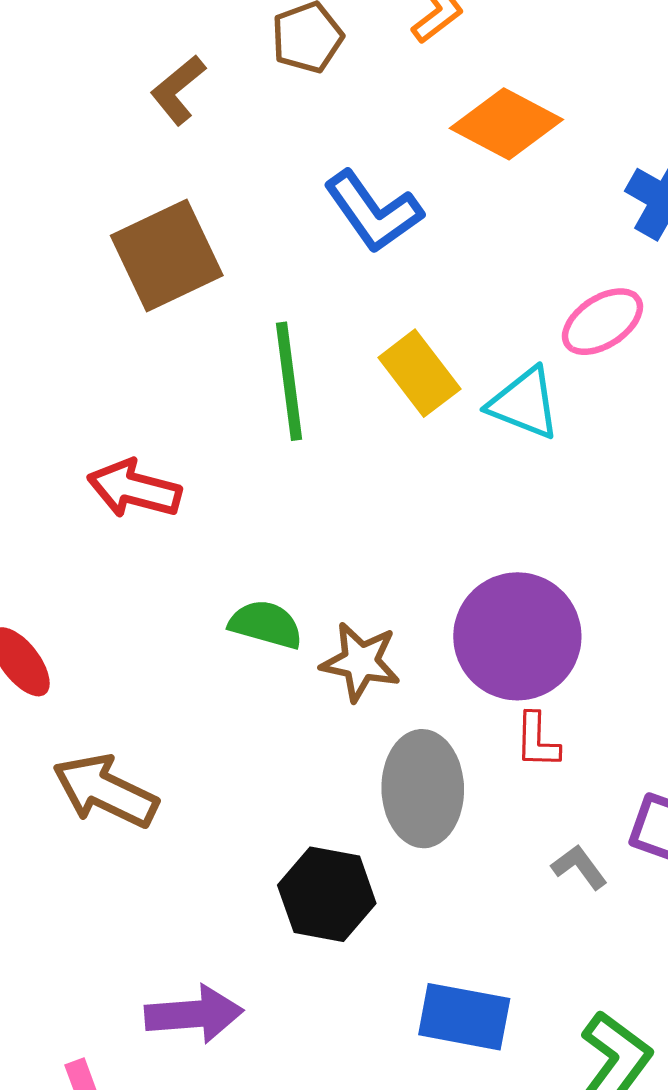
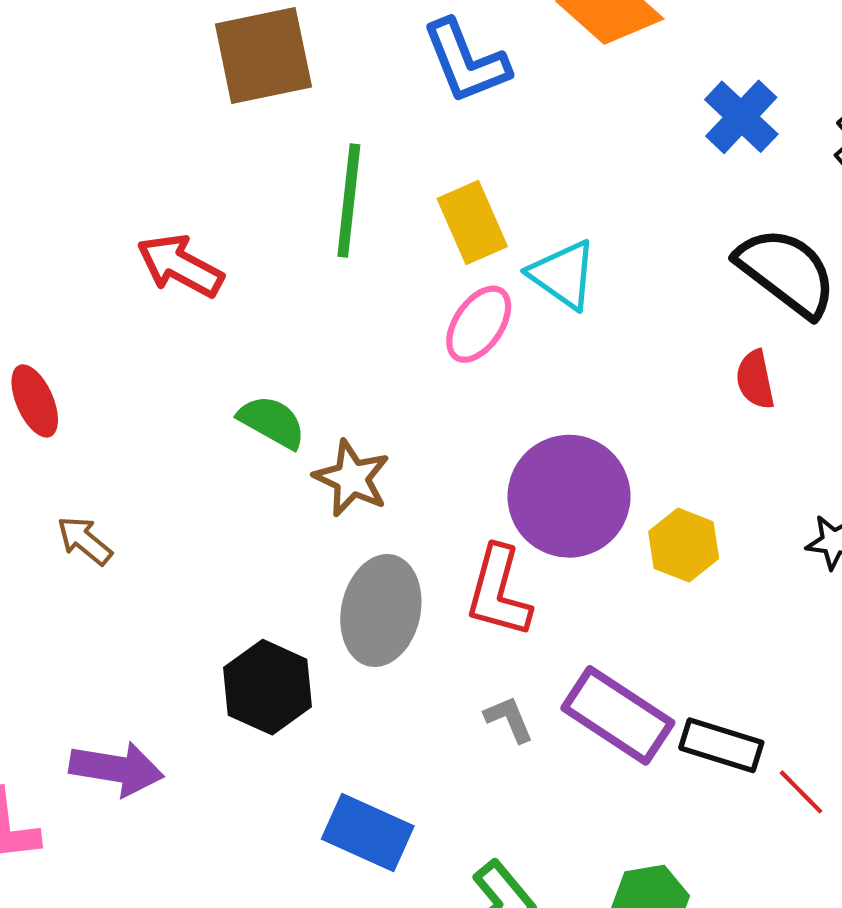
pink ellipse: (602, 322) -> (479, 324), moved, turned -36
purple circle: (517, 636) -> (569, 496), moved
red L-shape: (537, 741) -> (499, 592), size x1.6
brown arrow: (105, 791) -> (85, 541), size x0.6

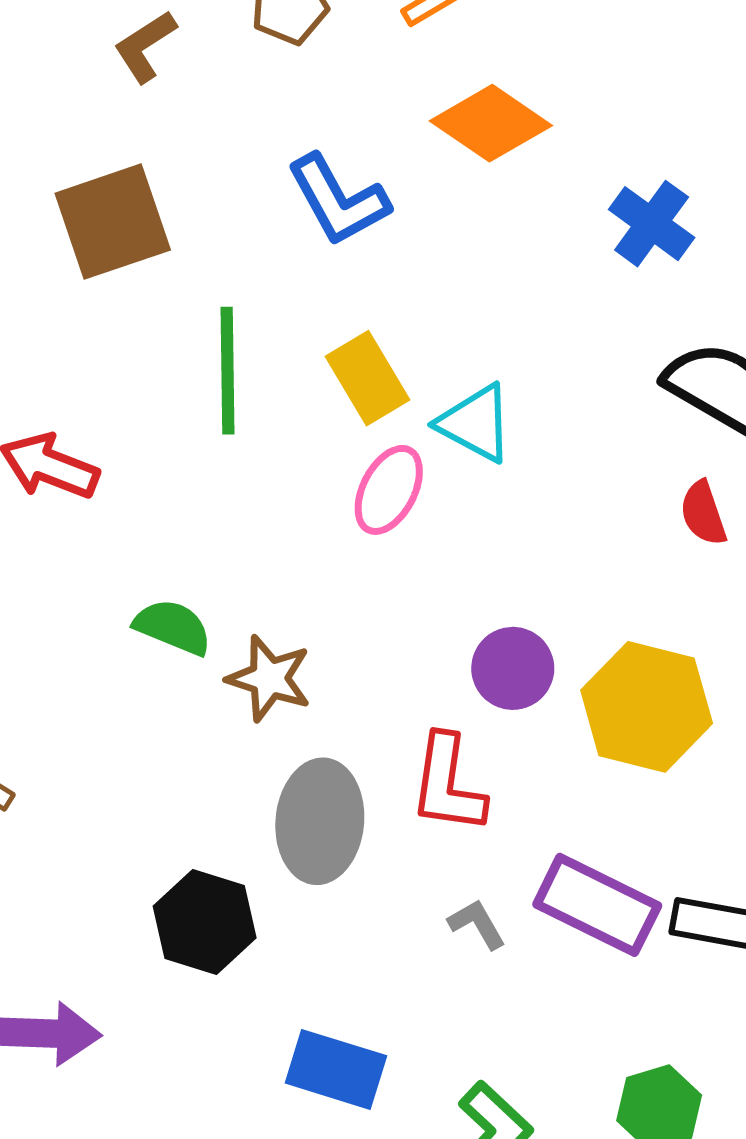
purple circle: (569, 496) -> (513, 668), size x0.6
yellow hexagon: (684, 545) -> (647, 707), size x1.6

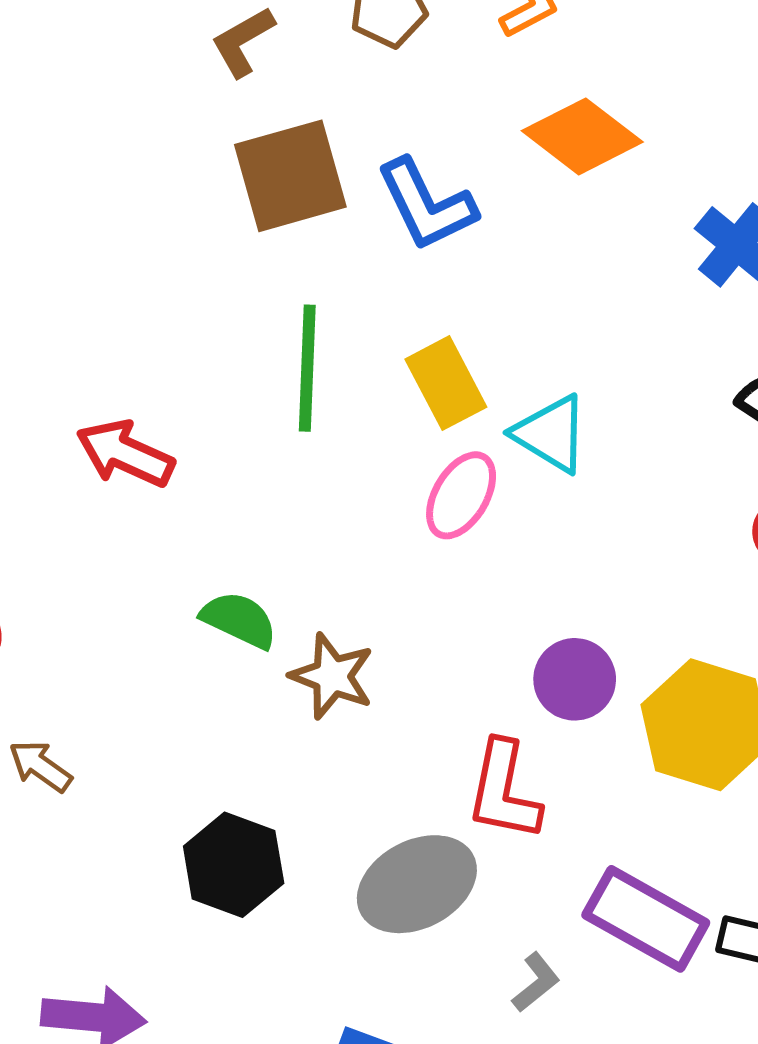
brown square: (113, 222) -> (290, 176), moved
gray ellipse: (320, 821) -> (417, 884), moved, turned 54
black hexagon: (205, 922) -> (234, 865), moved
gray L-shape: (477, 924) -> (536, 982), moved, turned 78

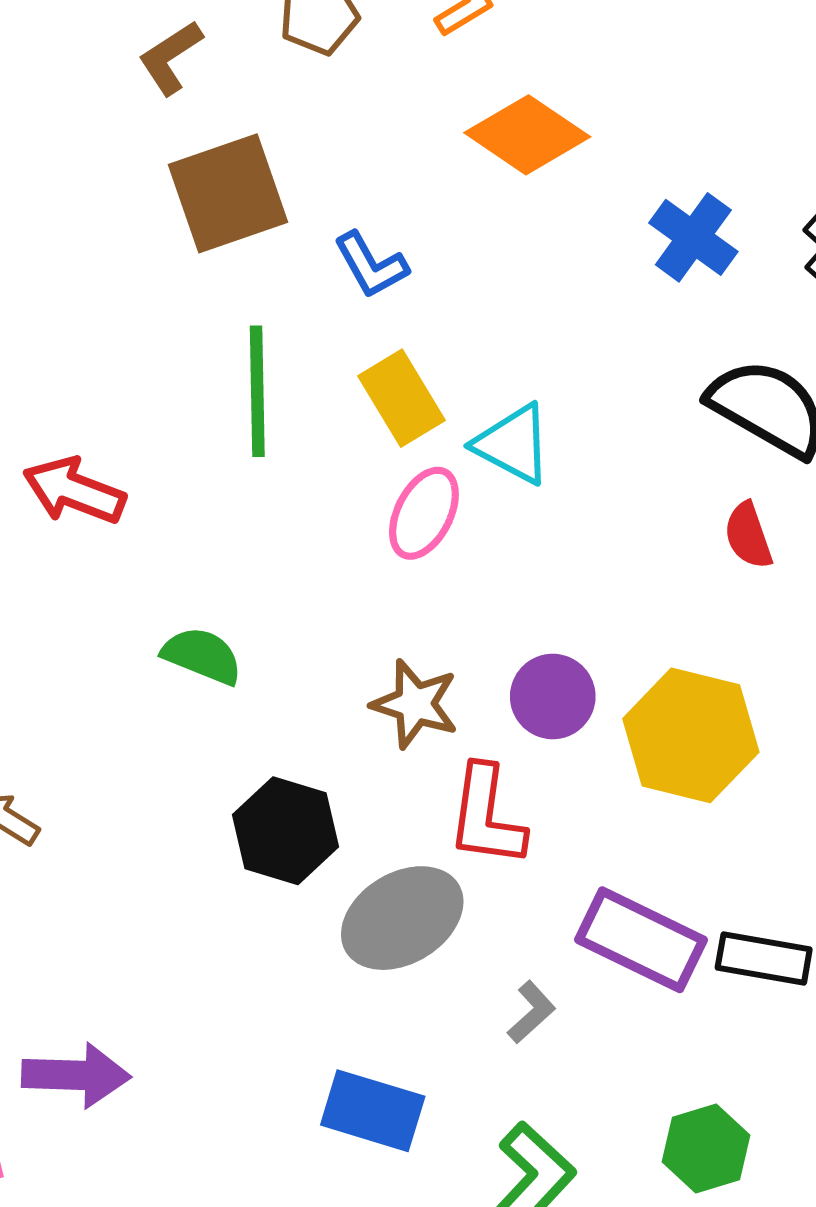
blue L-shape: (426, 205) -> (371, 265), moved, size x0.7
brown star: (332, 676) -> (415, 704), moved
black hexagon: (234, 865) -> (286, 831), moved

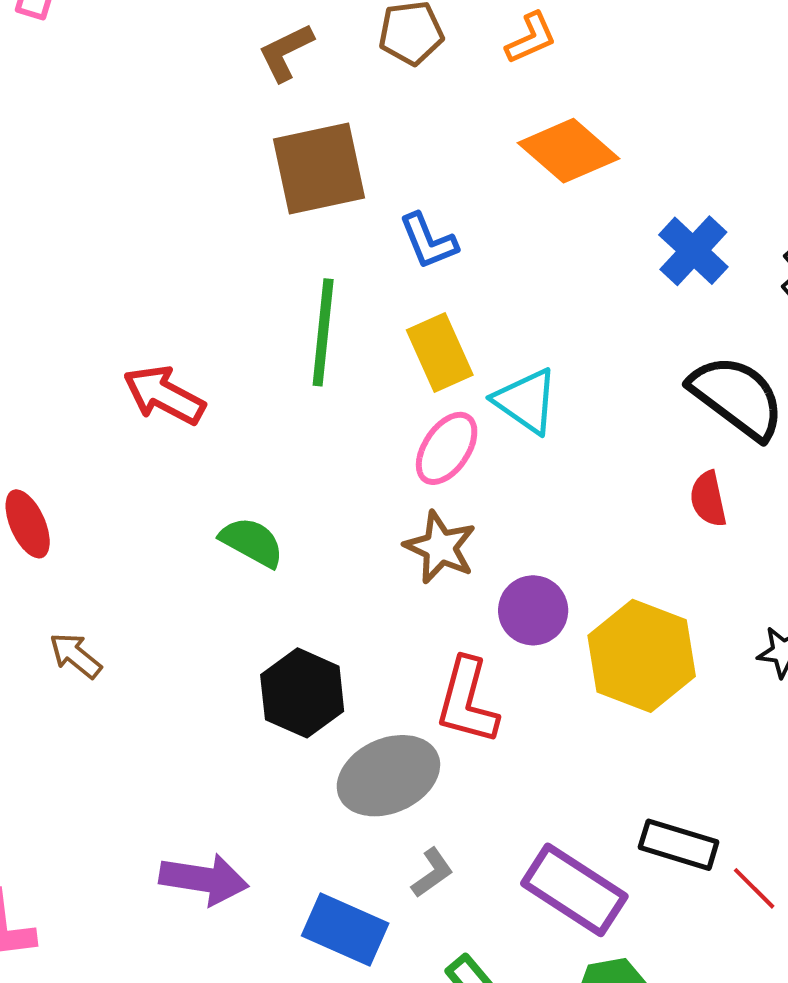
brown star: (415, 704) -> (440, 547), moved
purple rectangle: (641, 940) -> (574, 890), moved
gray L-shape: (531, 1012) -> (432, 873), moved
purple arrow: (76, 1075) -> (204, 879), moved

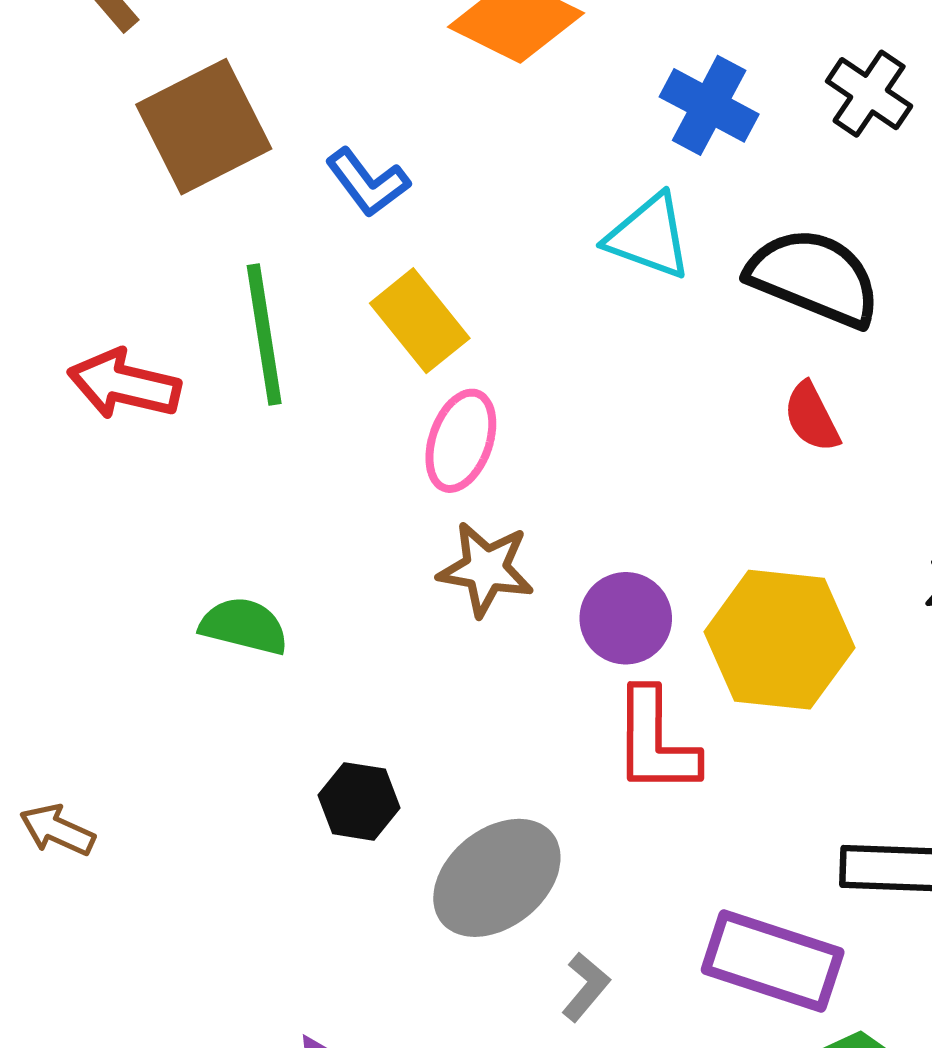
red arrow: (164, 395) -> (124, 384), moved
cyan triangle: (526, 401) -> (649, 237), moved
black hexagon: (302, 693) -> (359, 801), size x0.7
red L-shape: (467, 701) -> (655, 742), moved

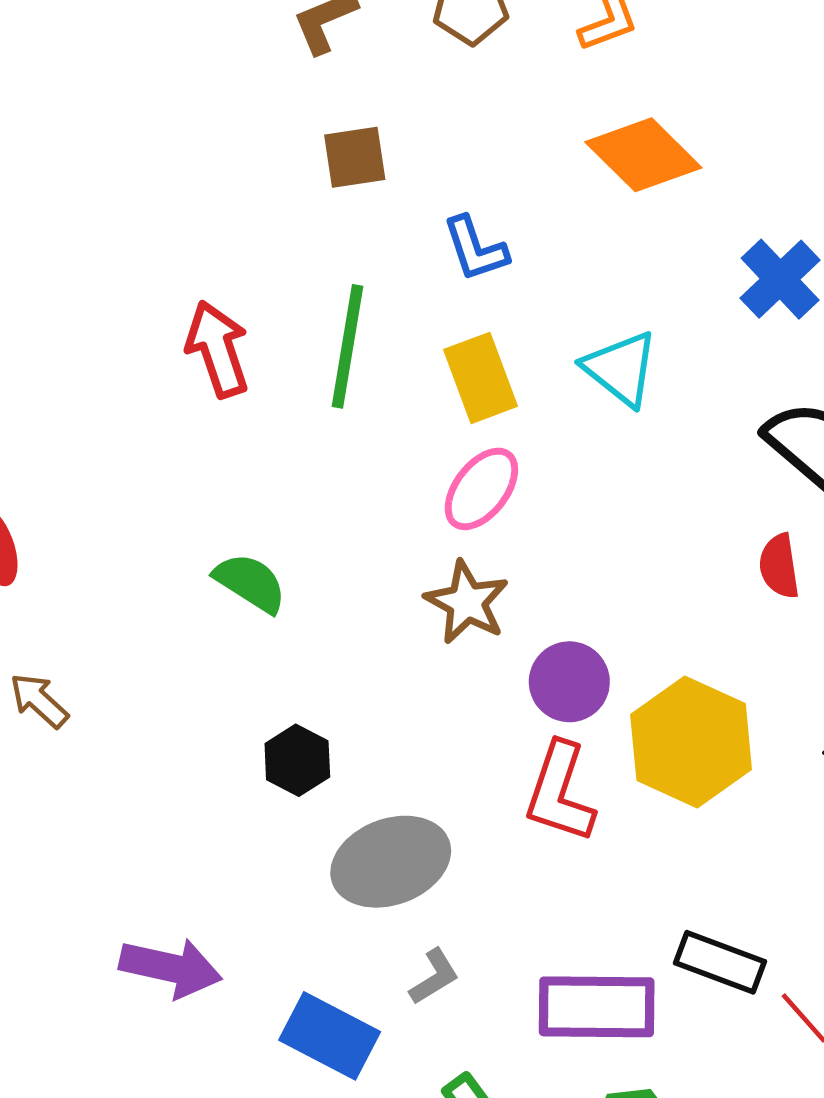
brown square: (204, 127) -> (355, 157), size x0.6
cyan triangle: (649, 237) -> (621, 369), moved
red arrow: (124, 384) -> (218, 349), turned 40
purple rectangle: (773, 961) -> (597, 1007), turned -36

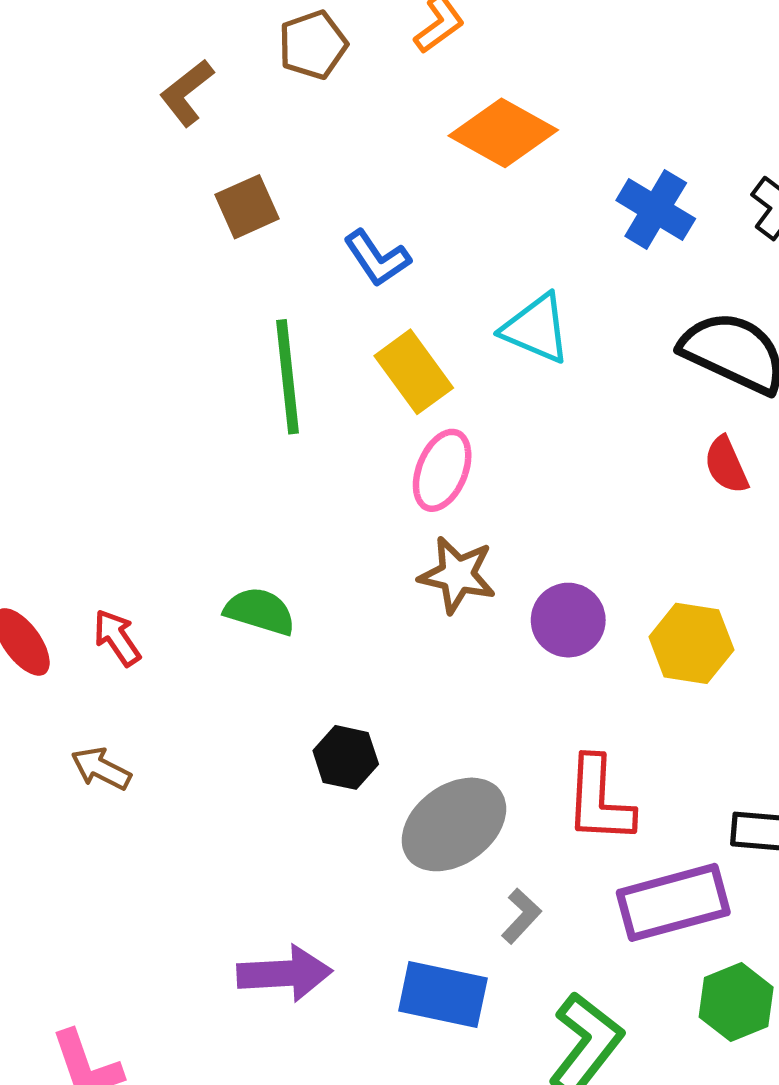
red arrow: (218, 349) -> (117, 638), moved, size x0.7
yellow hexagon: (691, 742) -> (691, 643), size x0.7
red L-shape: (560, 792) -> (599, 800), moved

